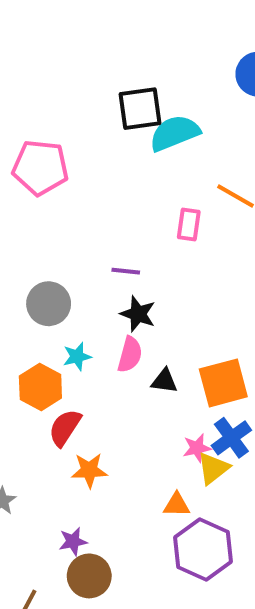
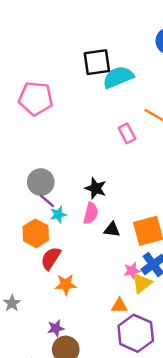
pink rectangle: (189, 224) -> (127, 133), turned -36
purple line: (126, 271) -> (47, 201), moved, turned 35

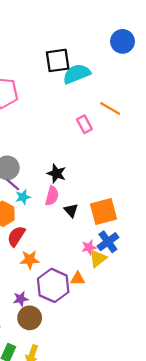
black triangle: (112, 230) -> (71, 210), turned 40
purple hexagon: (136, 333) -> (53, 285), moved

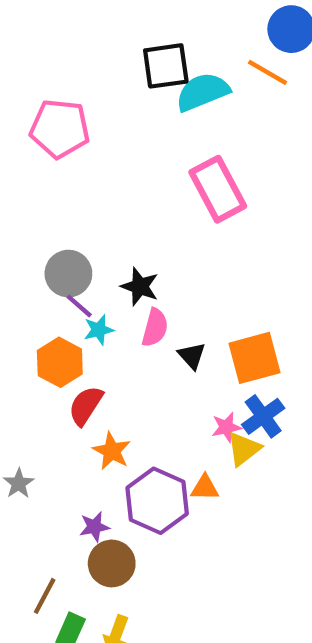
orange line: (110, 109) -> (267, 72), moved
pink rectangle: (84, 124) -> (218, 189), size x1.8
black star: (56, 173) -> (140, 287), moved
orange star: (30, 260) -> (112, 451), turned 30

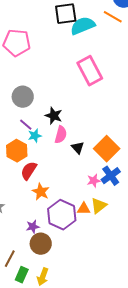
gray circle: (68, 274) -> (23, 97), moved
orange square: (254, 358) -> (107, 149), turned -30
yellow triangle: (244, 449) -> (99, 206), moved

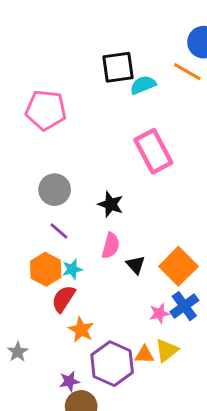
cyan semicircle: (83, 26) -> (143, 85), size x0.7
black star: (54, 116) -> (111, 204), moved
cyan star: (35, 136) -> (72, 269), moved

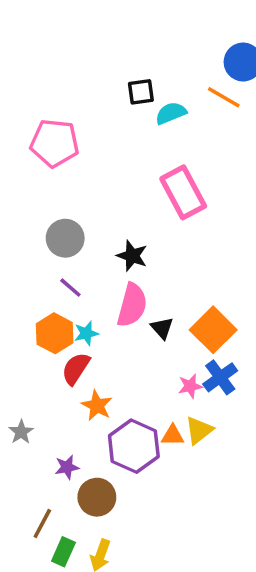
black square: (118, 67) -> (141, 92), size x0.7
pink semicircle: (111, 246) -> (132, 305), size x1.4
purple star: (69, 381) -> (67, 467), moved

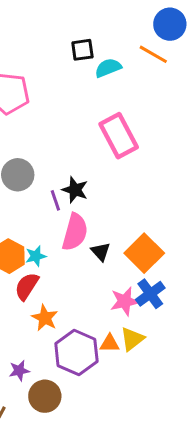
purple line: (70, 288) -> (55, 200), moved, turned 30
pink star: (190, 386) -> (125, 301), size x1.4

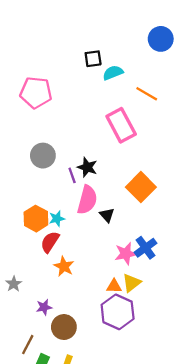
orange line: (153, 54) -> (147, 94), moved
orange square: (144, 253) -> (141, 187), moved
purple hexagon: (76, 353) -> (118, 312), moved

